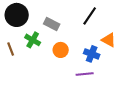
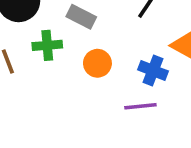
green cross: (33, 40) -> (47, 45), turned -35

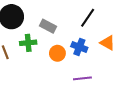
blue cross: (153, 70) -> (79, 47), moved

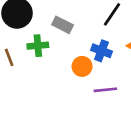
orange circle: (57, 53) -> (82, 66), moved

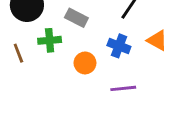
orange circle: (82, 66) -> (85, 63), moved

